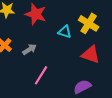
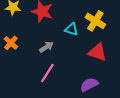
gray arrow: (30, 49) -> (46, 47), moved

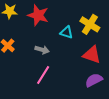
gray arrow: (46, 47) -> (42, 50), turned 48
purple semicircle: (89, 85) -> (94, 80), moved

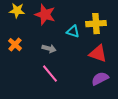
yellow cross: (90, 24) -> (96, 24), turned -36
pink line: (43, 75) -> (50, 74), turned -72

